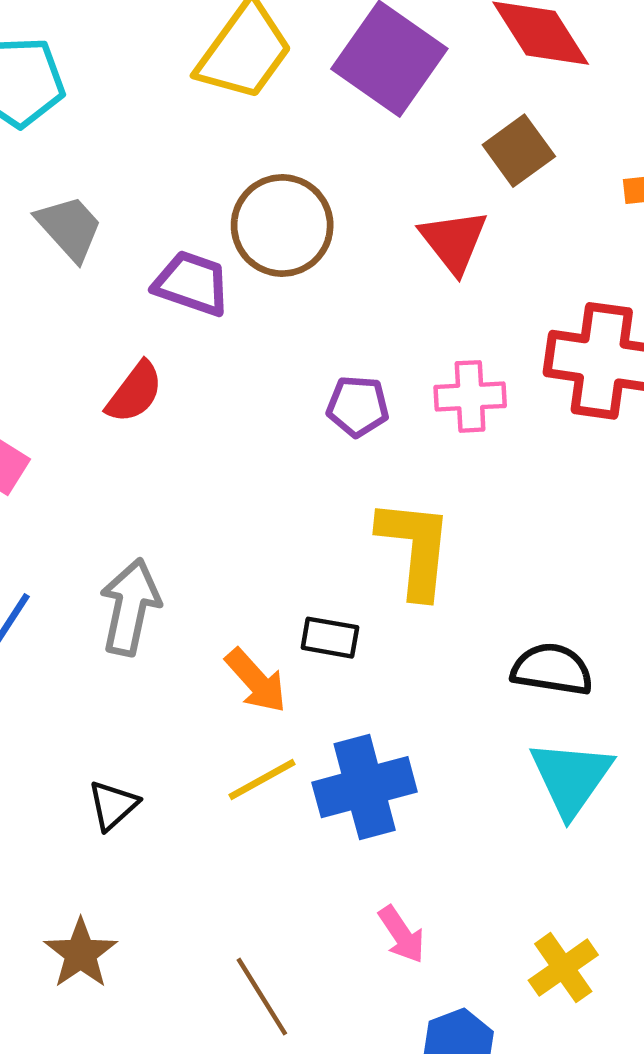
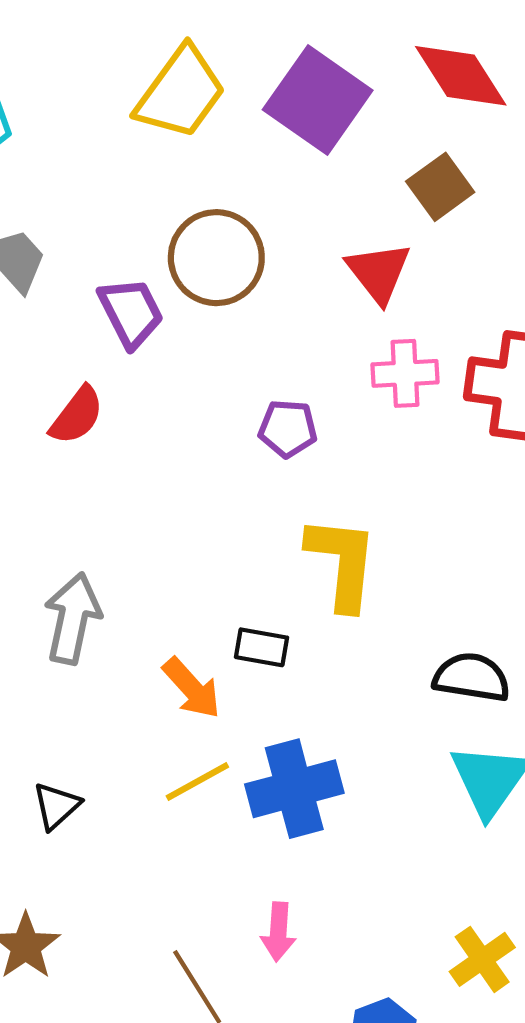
purple trapezoid: (192, 283) -> (131, 312), turned 44
pink cross: (470, 396) -> (405, 373), moved
pink arrow: (402, 934) -> (278, 932), moved, turned 38

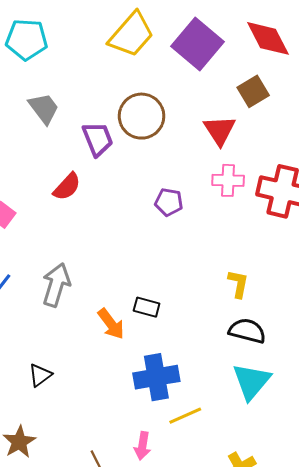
yellow L-shape: (342, 563) -> (238, 284), moved, size x0.6
yellow line: (197, 782) -> (185, 416), moved

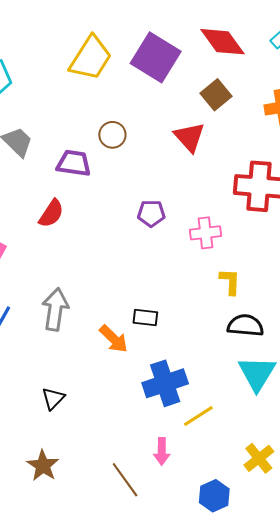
brown circle: (142, 116) -> (112, 135), size x0.6
purple trapezoid: (98, 139) -> (74, 163), turned -51
pink cross: (228, 180) -> (205, 233), moved

